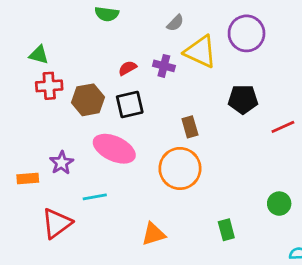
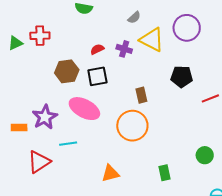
green triangle: (39, 55) -> (15, 43), moved, turned -42
red cross: (49, 86) -> (40, 36), moved
purple star: (62, 163) -> (45, 117), size x1.4

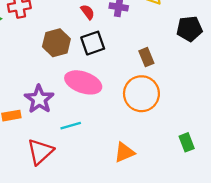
red semicircle: (97, 49) -> (88, 12), turned 88

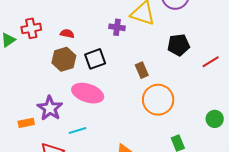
red semicircle: (88, 12) -> (67, 34), moved, turned -40
orange circle: (141, 94) -> (158, 100), moved

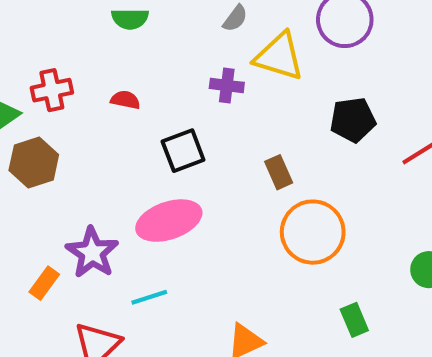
brown hexagon: (64, 59) -> (34, 163), moved
pink ellipse: (88, 93) -> (169, 221), turned -36
orange rectangle: (26, 123) -> (44, 283), turned -42

